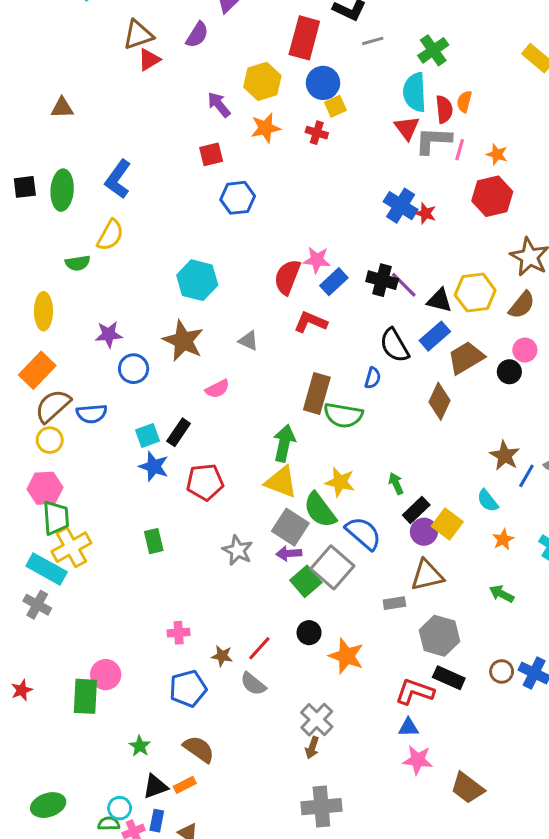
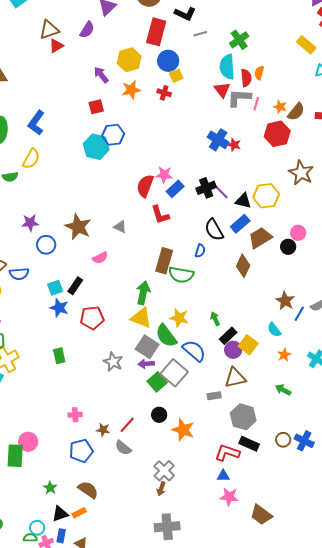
cyan hexagon: (197, 280) -> (96, 147), moved
black cross: (382, 280) -> (206, 188), turned -36
brown semicircle: (522, 305) -> (296, 112), moved
red L-shape: (311, 322) -> (160, 215), turned -130

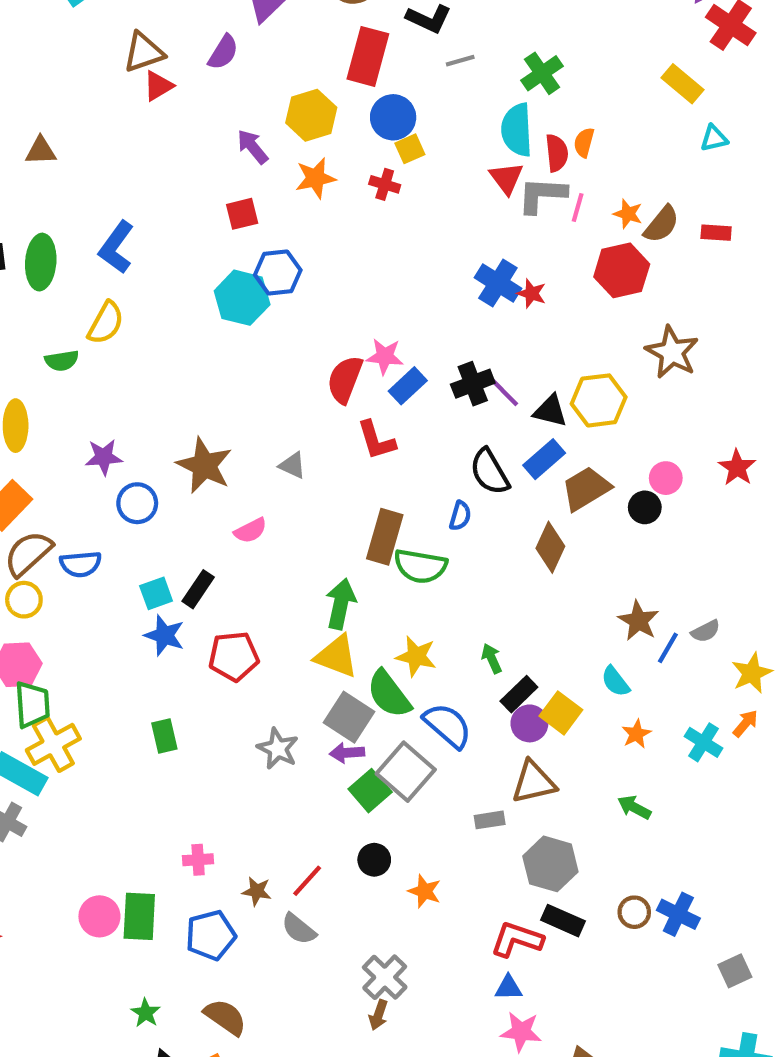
orange star: (183, 430) -> (425, 891), size x0.7
green rectangle: (15, 456) -> (139, 916), moved

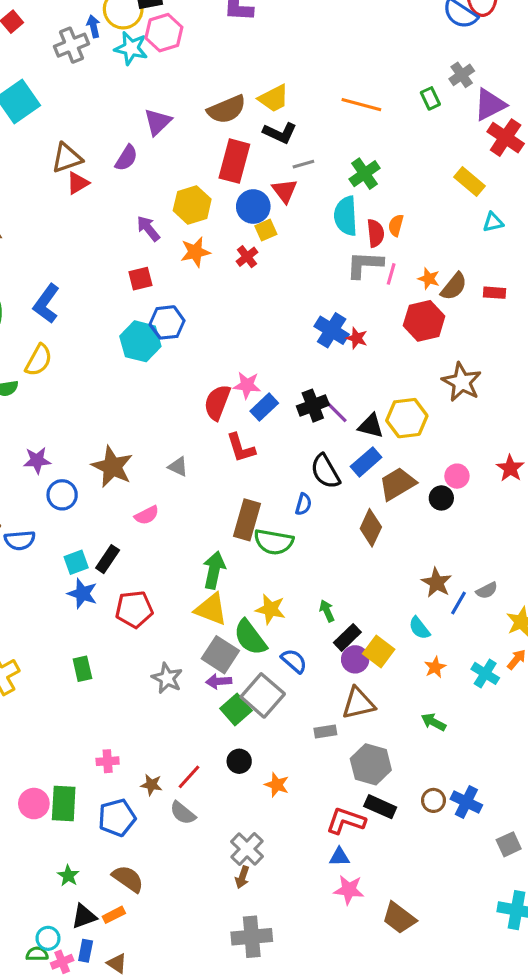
red triangle: (506, 178) -> (285, 191), moved
red cross: (385, 184) -> (247, 257), turned 35
blue semicircle: (448, 726) -> (294, 661), size x0.7

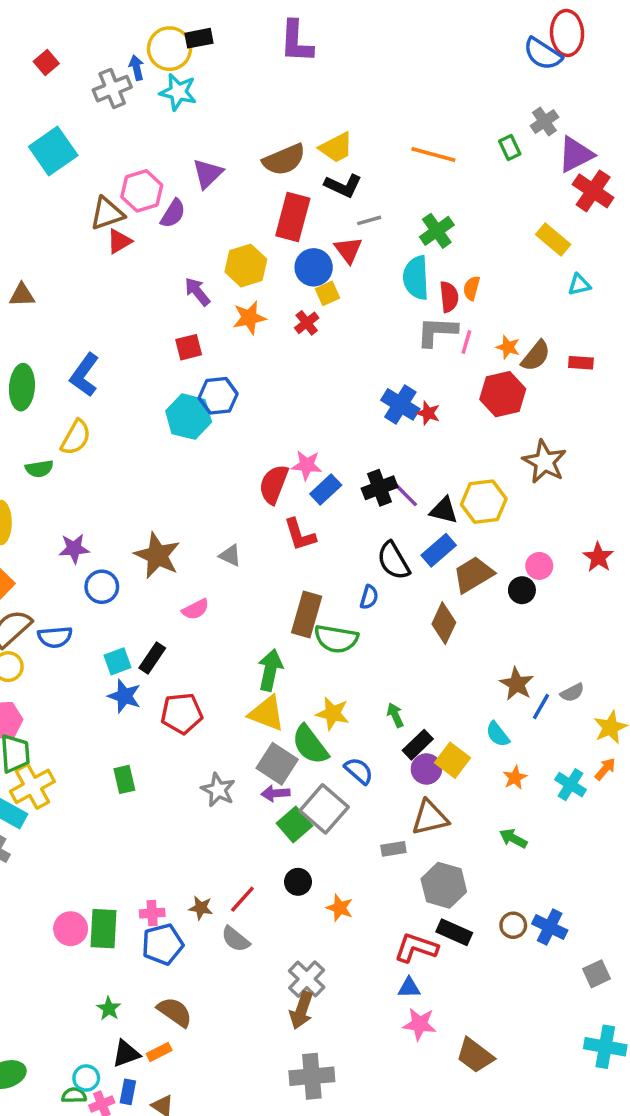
pink hexagon: (164, 33) -> (142, 191), moved
pink cross: (108, 761) -> (152, 913), moved
brown arrow: (242, 877) -> (301, 1010), size x1.5

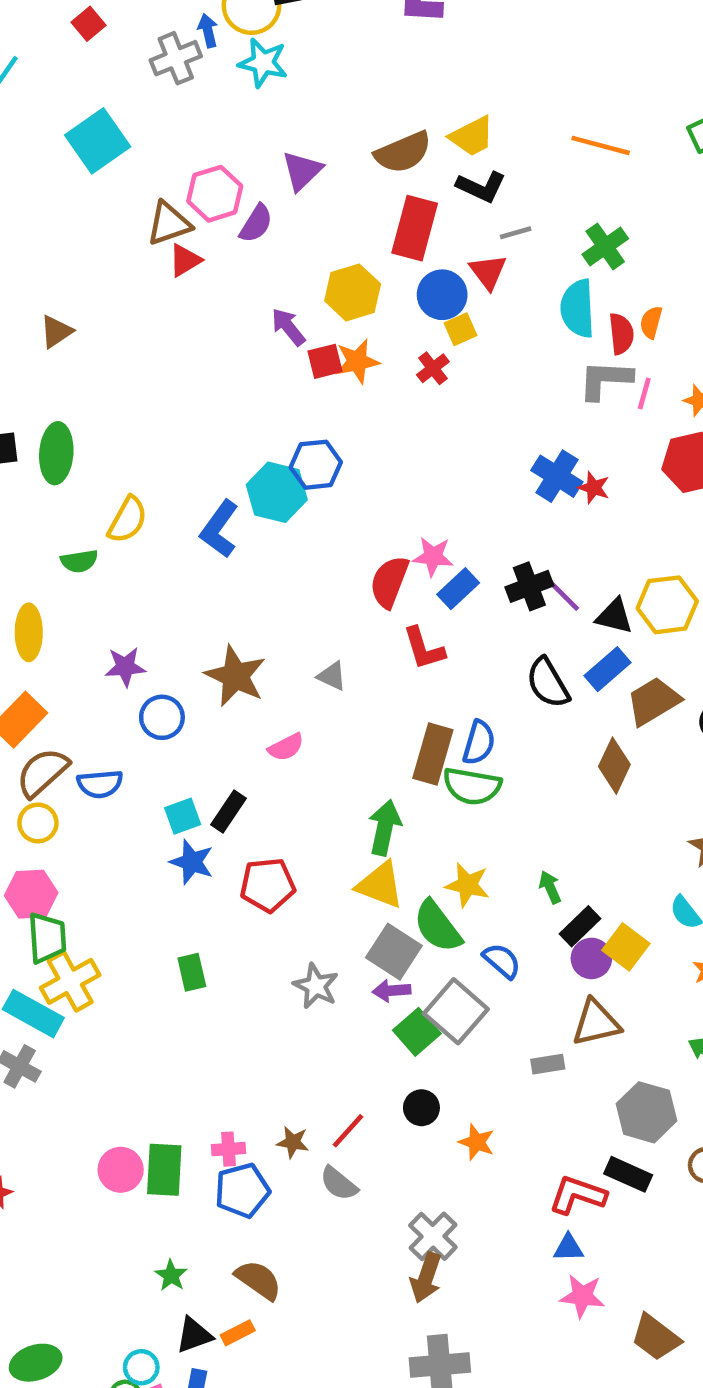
brown triangle: (22, 295) -> (56, 331), turned -32
red square: (189, 347) -> (325, 361), moved
blue L-shape: (84, 375) -> (219, 529), moved
blue semicircle: (369, 597) -> (479, 743), moved, size x1.4
gray hexagon: (444, 885) -> (647, 1112), moved

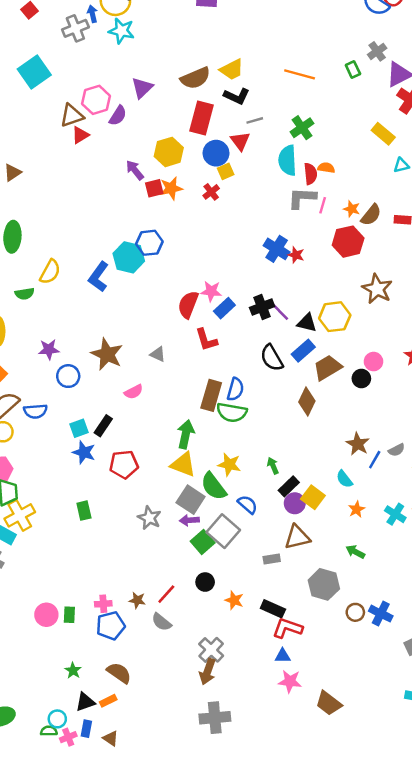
orange semicircle: (651, 322) -> (326, 168), turned 84
green rectangle: (164, 1170) -> (69, 615), size x0.6
black rectangle: (628, 1174) -> (273, 609), moved

